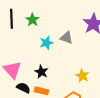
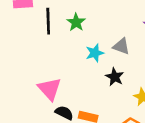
black star: (41, 72) -> (115, 77), moved

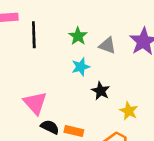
green star: (76, 22) -> (78, 36), moved
gray triangle: (121, 46) -> (107, 45), moved

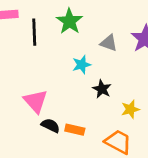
green star: (78, 36) -> (69, 21), moved, size x1.4
yellow star: (129, 111) -> (130, 109), turned 30

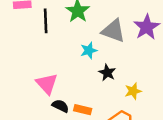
gray triangle: (109, 43) -> (113, 31), size x1.5

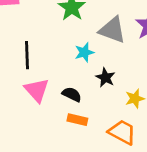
black line: (46, 21) -> (27, 55), moved
black semicircle: (60, 106) -> (72, 94), moved

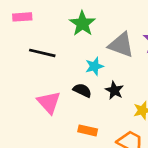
black line: (27, 55) -> (42, 53), moved, turned -75
black semicircle: (72, 94) -> (82, 90), moved

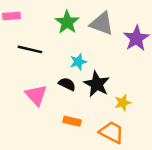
gray triangle: (121, 45) -> (102, 23), moved
black star: (114, 90) -> (97, 84), size x1.5

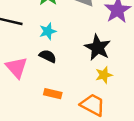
cyan star: (78, 62) -> (48, 31), moved
black star: (97, 84) -> (98, 47), moved

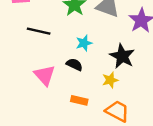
cyan star: (48, 31) -> (84, 43), moved
yellow star: (104, 75) -> (110, 80), moved

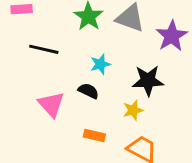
black star: (122, 56) -> (148, 81), turned -30

